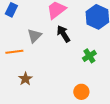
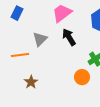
orange circle: (81, 92) -> (82, 77), moved

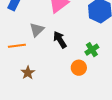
black arrow: (69, 37) -> (60, 40), moved

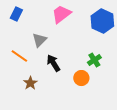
black arrow: (60, 40) -> (53, 63), moved
orange line: (17, 46) -> (19, 56), turned 42

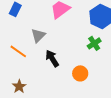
green cross: (94, 60) -> (94, 43), moved
brown star: (30, 83) -> (19, 86), moved

